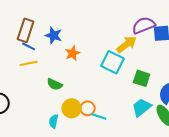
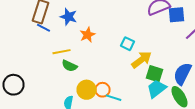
yellow arrow: (127, 44) -> (142, 60), moved
cyan square: (113, 62) -> (128, 44), size x0.6
yellow line: (29, 63) -> (62, 52), moved
green square: (142, 78) -> (154, 74), moved

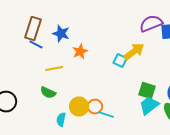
yellow arrow: (142, 60) -> (134, 52), moved
green semicircle: (70, 66) -> (48, 93), moved

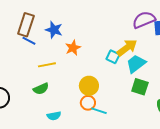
green semicircle: (48, 93) -> (41, 89), turned -49
cyan trapezoid: (149, 106) -> (136, 64), moved
yellow circle: (79, 107) -> (89, 86), moved
cyan semicircle: (61, 120) -> (54, 116), turned -112

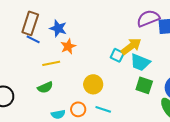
orange star: (73, 48) -> (68, 46), moved
cyan trapezoid: (136, 64) -> (140, 62), turned -120
orange circle: (88, 103) -> (78, 109), moved

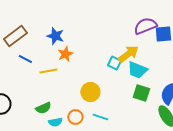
brown rectangle: (30, 23) -> (15, 36), moved, turned 35
blue line: (33, 39) -> (25, 59), moved
green semicircle: (45, 87) -> (43, 108), moved

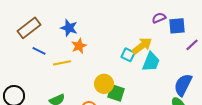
purple semicircle: (145, 26) -> (159, 18), size x0.6
cyan trapezoid: (137, 70) -> (151, 62), turned -90
green square: (141, 93) -> (116, 93), moved

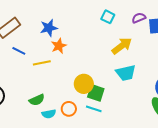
blue star: (69, 28) -> (49, 28), turned -30
cyan square: (128, 55) -> (108, 17), moved
cyan trapezoid: (151, 62) -> (126, 73), moved, turned 55

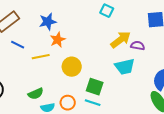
purple semicircle: (139, 18) -> (138, 46), moved, turned 32
yellow circle: (84, 84) -> (72, 67), moved

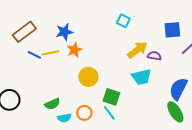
yellow line: (41, 57) -> (50, 53), moved
cyan line: (93, 103) -> (109, 113), turned 35

